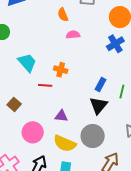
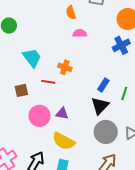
brown square: (14, 104) -> (21, 90), moved, turned 32
pink circle: (33, 132) -> (39, 116), moved
gray circle: (93, 136) -> (106, 132), moved

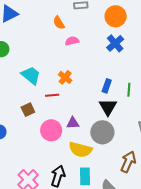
orange cross: (65, 67) -> (65, 77), turned 32
gray circle: (106, 132) -> (102, 132), moved

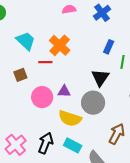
blue cross: (115, 43) -> (102, 13), moved
orange cross: (65, 77) -> (60, 45), size x1.5
blue rectangle: (107, 86) -> (109, 47), moved
cyan rectangle: (85, 176) -> (73, 145), turned -66

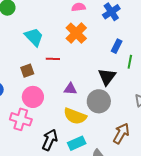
orange cross: (60, 45) -> (76, 33), moved
pink circle: (42, 97) -> (33, 97), moved
pink cross: (16, 145) -> (21, 119), moved, turned -35
cyan rectangle: (73, 145) -> (77, 143), turned -54

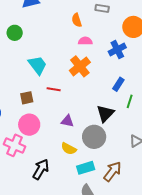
yellow semicircle: (75, 116) -> (69, 149), size x0.7
cyan rectangle: (77, 143) -> (86, 168), moved

